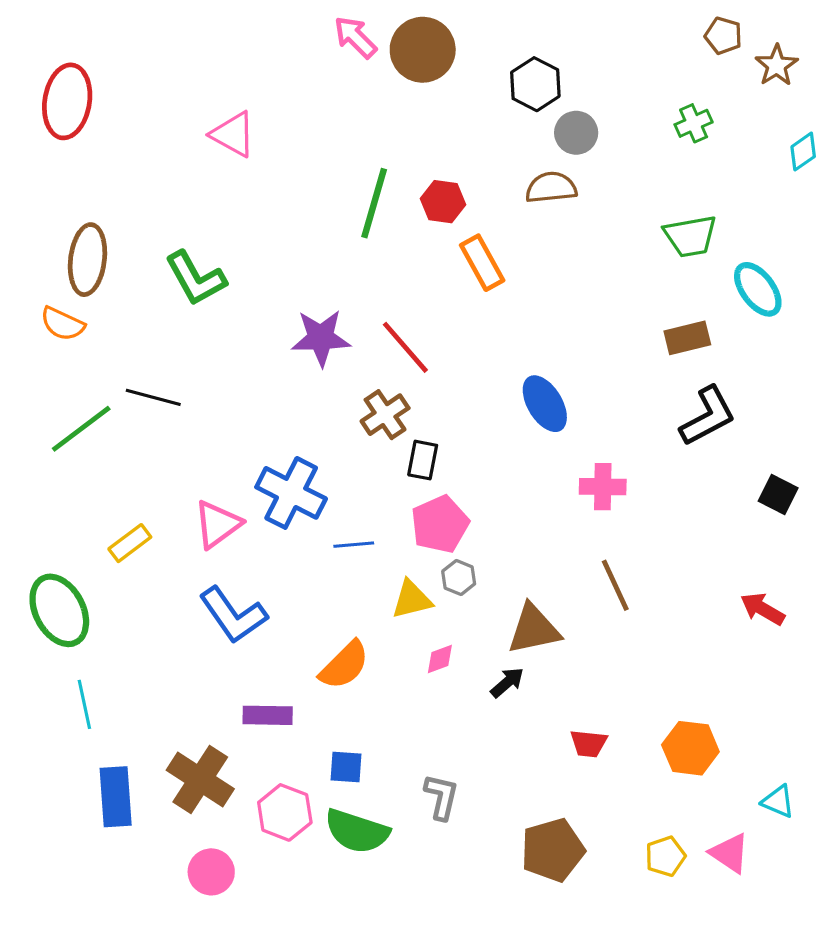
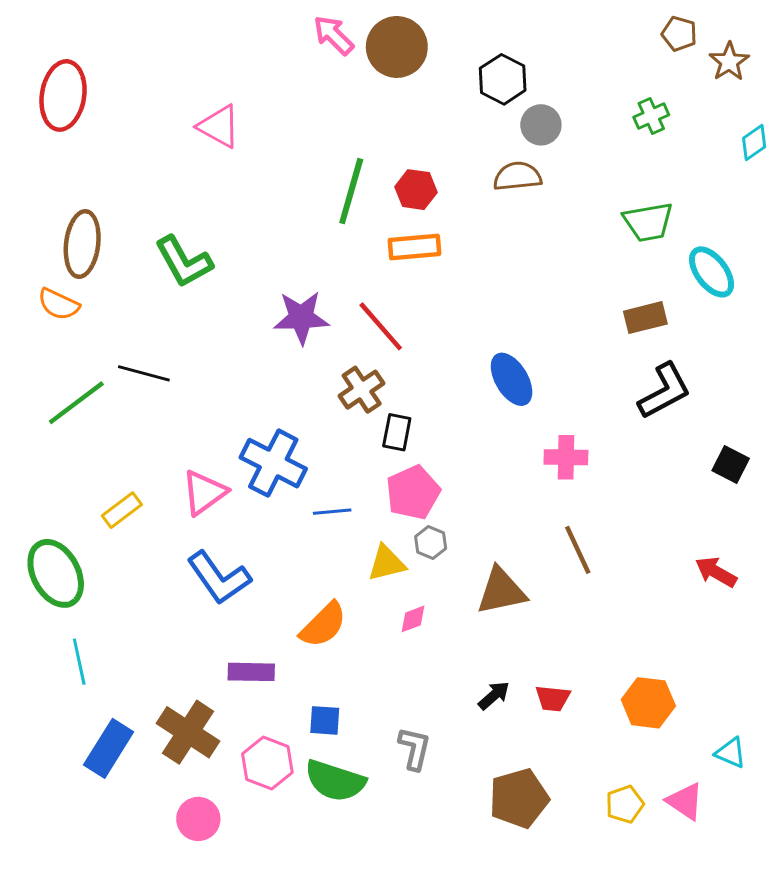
orange rectangle: (482, 263) -> (414, 247), moved, turned -66
black arrow: (507, 682) -> (494, 695), moved
blue rectangle: (116, 797) -> (109, 748), turned 36

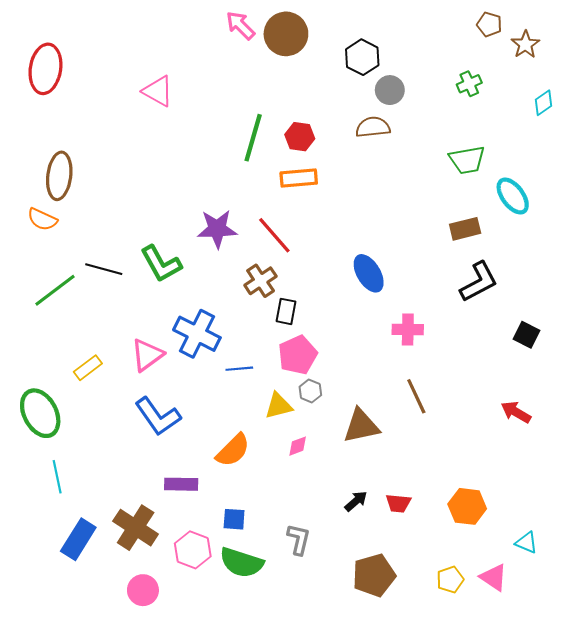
green L-shape: (184, 262) -> (161, 264), moved

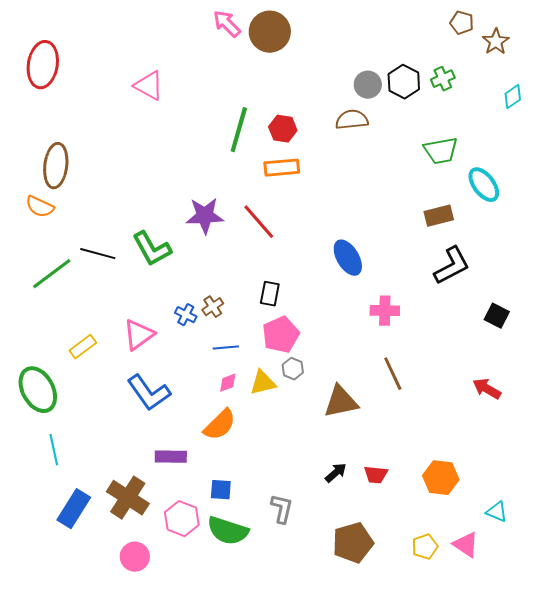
black hexagon: (362, 57) -> (404, 82), moved
brown cross: (261, 281) -> (213, 307), moved, size x0.7
blue cross: (197, 334) -> (186, 315), size x0.5
pink diamond: (298, 446) -> (228, 383), moved

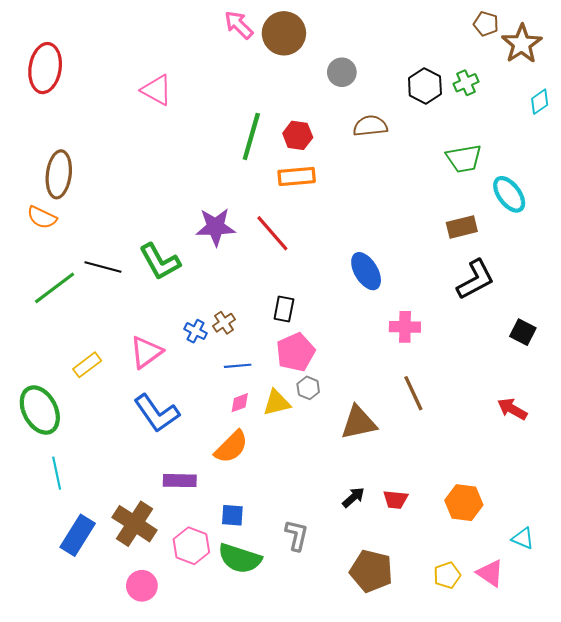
brown star: (496, 42) -> (522, 44), size x1.4
gray circle: (368, 85) -> (342, 72), moved
brown pentagon: (353, 543) -> (371, 571), turned 30

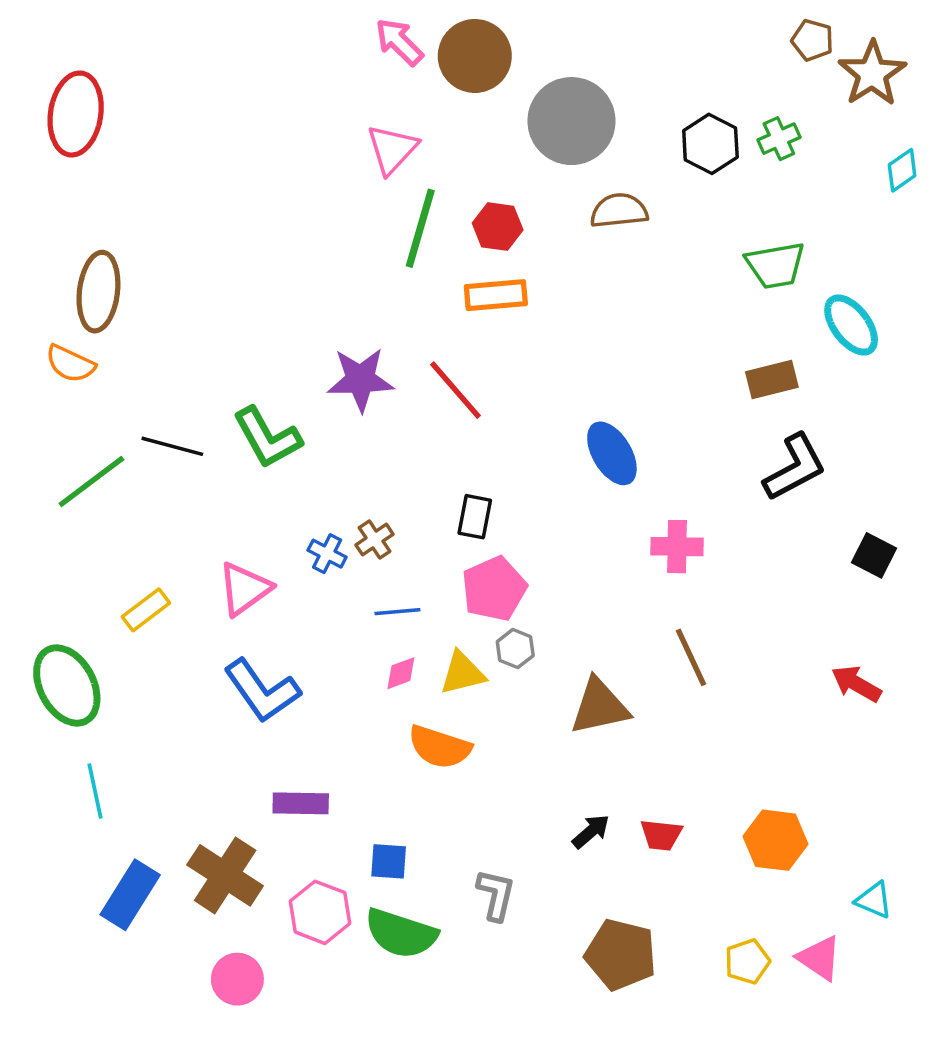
gray circle: (342, 72) -> (571, 121), size x1.8
pink triangle: (157, 90) -> (392, 149), moved, turned 44
orange semicircle: (231, 447) -> (440, 747), moved, turned 63

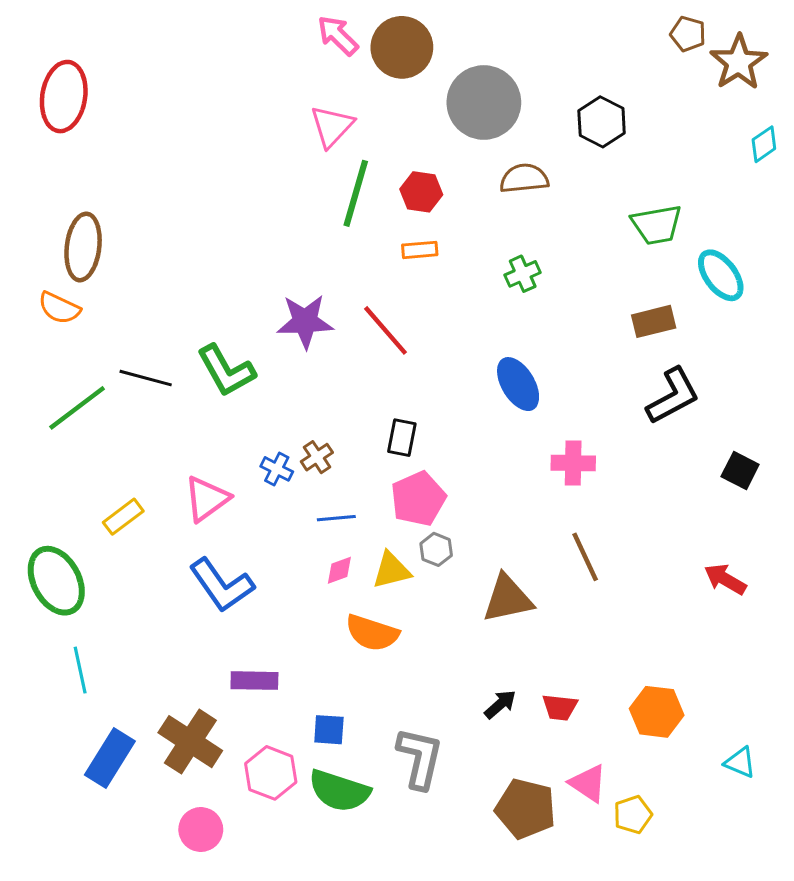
green cross: (779, 139) -> (523, 274), moved
orange rectangle: (496, 295) -> (420, 250), size x0.7
gray L-shape: (496, 895) -> (420, 758), size x1.4
pink triangle: (819, 958) -> (588, 783), moved

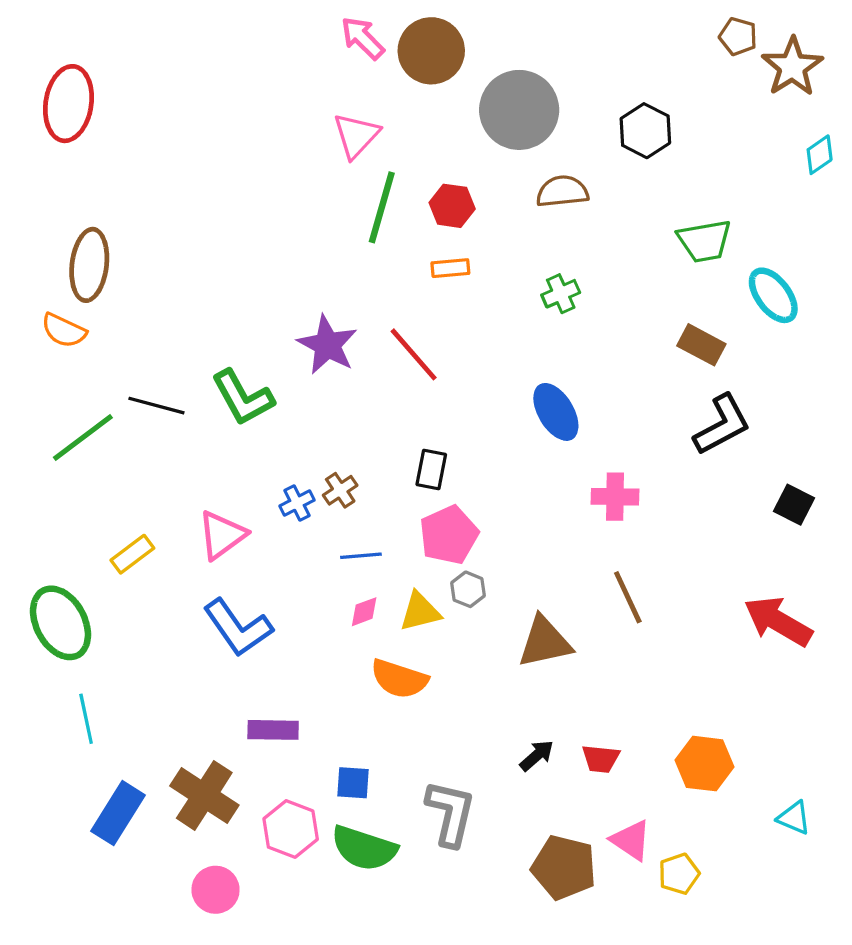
purple star: (305, 321) -> (327, 345), turned 30
brown rectangle: (654, 321) -> (701, 345), turned 42
blue cross: (277, 469) -> (297, 503), turned 36
red arrow: (725, 579) -> (778, 621), size x1.5

